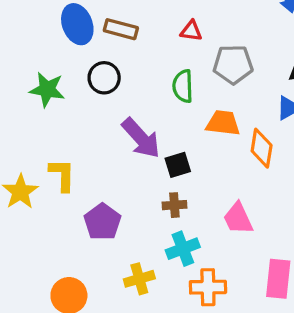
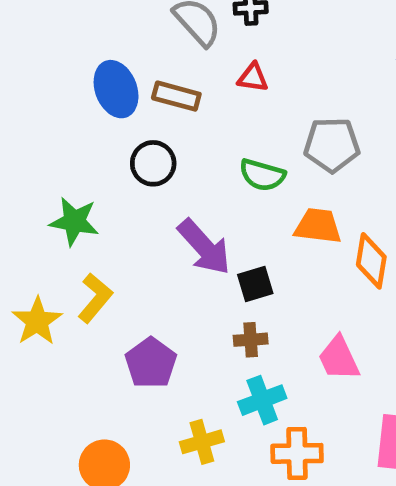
red triangle: (191, 31) -> (253, 78), moved
green semicircle: (183, 86) -> (262, 175), turned -72
green star: (47, 90) -> (74, 221), moved
yellow L-shape: (62, 175) -> (95, 298), turned 39

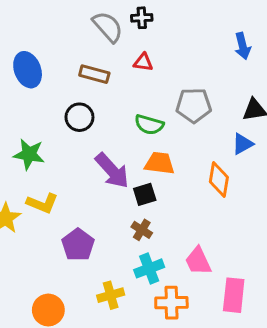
blue ellipse: (116, 89) -> (28, 70), moved
orange trapezoid: (318, 226) -> (160, 163), moved
yellow L-shape: (95, 298) -> (42, 203), turned 72
brown cross: (251, 340) -> (142, 230), turned 36
pink trapezoid: (339, 358) -> (198, 261), moved

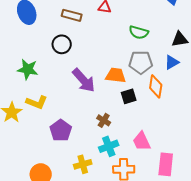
gray pentagon: (194, 105) -> (141, 62), moved
green semicircle: (149, 125) -> (139, 32), moved
black square: (145, 194) -> (129, 96), moved

